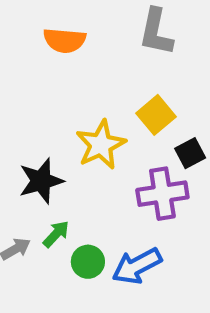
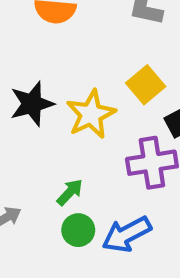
black star: (41, 181) -> (32, 104), moved
green arrow: (56, 234) -> (70, 192), moved

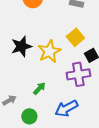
green circle: (78, 230) -> (29, 116), moved

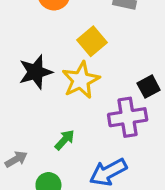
yellow square: (75, 37) -> (92, 41), moved

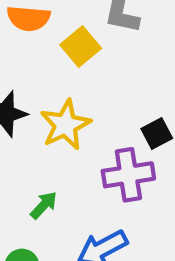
yellow square: (92, 41) -> (81, 47), moved

